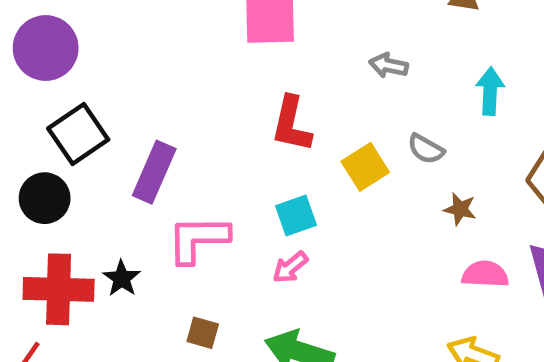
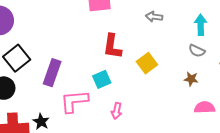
gray semicircle: (426, 149) -> (197, 51), moved
cyan square: (296, 215) -> (102, 79), moved
pink arrow: (290, 267) -> (117, 111), turned -35

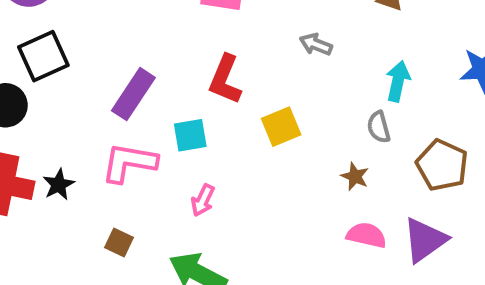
gray semicircle: (197, 51) -> (379, 127), turned 35
purple rectangle: (52, 73) -> (133, 94), moved

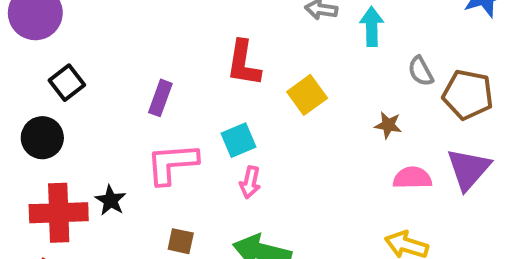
black square: (43, 56) -> (67, 83), size x0.7
cyan arrow: (398, 81) -> (372, 27), moved
purple rectangle: (133, 94) -> (160, 98), size x0.7
gray semicircle: (379, 127) -> (421, 71), moved
cyan square: (190, 135) -> (239, 140), moved

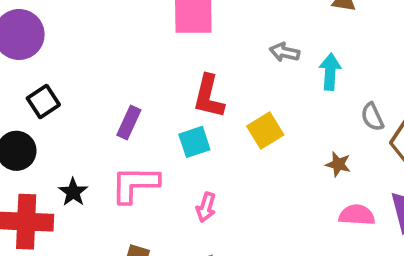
cyan square: (239, 140) -> (194, 142), moved
black star: (111, 200) -> (73, 192), moved

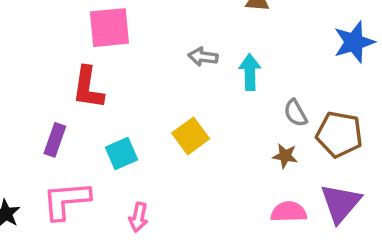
red L-shape: (209, 96) -> (88, 88), moved
brown star: (338, 164) -> (285, 156), moved

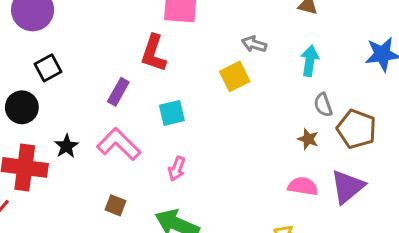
cyan arrow: (250, 72) -> (310, 61), moved
yellow square: (191, 136) -> (235, 76), moved
pink L-shape: (66, 201) -> (119, 144), turned 39

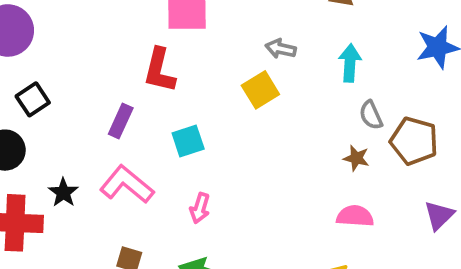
purple triangle: (347, 187) -> (439, 215), moved, size x0.7

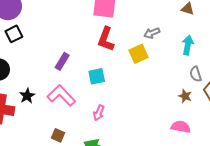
gray arrow: (281, 49) -> (152, 33), turned -42
red L-shape: (159, 70) -> (106, 39), moved
black square: (33, 99) -> (14, 34), moved

